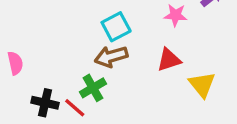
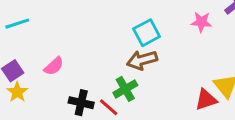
red triangle: (169, 60) -> (206, 100), moved
pink semicircle: (15, 63) -> (54, 66), turned 60

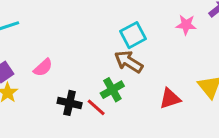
brown arrow: (142, 60) -> (129, 62), turned 48
red triangle: (206, 100) -> (170, 99), moved

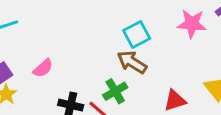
pink star: (186, 25) -> (192, 24), size x1.4

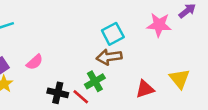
brown arrow: (132, 62) -> (109, 57), turned -40

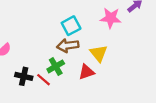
yellow triangle: (180, 79) -> (99, 53), moved
red triangle: (145, 89) -> (86, 72), moved

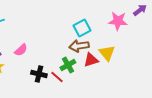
red triangle: (86, 72) -> (91, 60), moved

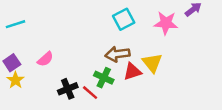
cyan square: (82, 28) -> (124, 19), moved
green cross: (68, 65) -> (104, 78), turned -35
black cross: (39, 74) -> (68, 89), turned -35

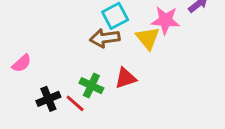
brown arrow: (117, 54) -> (105, 38), moved
yellow triangle: (152, 63) -> (148, 38), moved

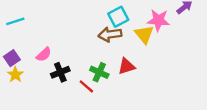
black cross: (48, 99) -> (60, 72), moved

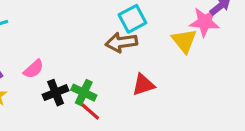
pink star: (158, 20) -> (205, 22), moved
yellow triangle: (144, 34) -> (184, 41), moved
green cross: (99, 72) -> (84, 93), moved

